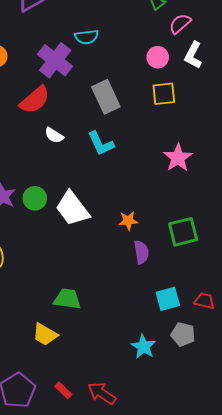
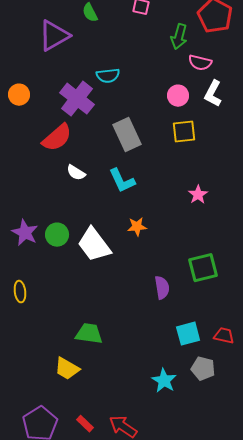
pink semicircle: (180, 24) -> (200, 63), turned -125
pink star: (178, 158) -> (198, 195), size x0.7
orange star: (128, 221) -> (137, 227), moved

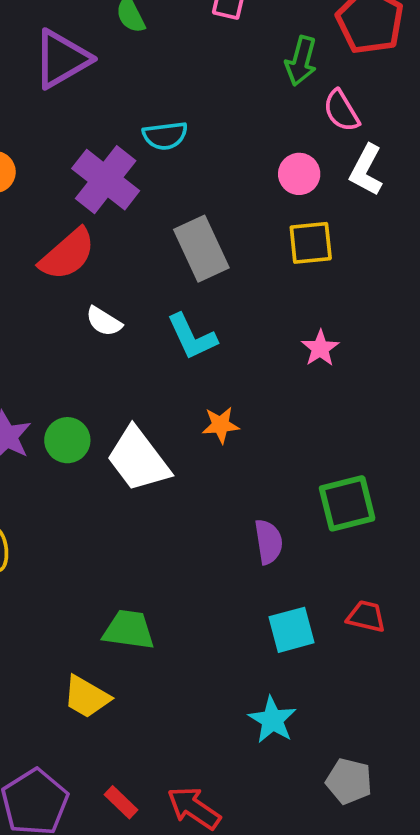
pink semicircle: (200, 63) -> (341, 111), turned 45
pink star: (198, 195) -> (320, 348), moved
cyan square: (188, 334) -> (291, 630), moved
red trapezoid: (224, 336) -> (366, 616), moved
gray pentagon: (203, 369) -> (349, 781), moved

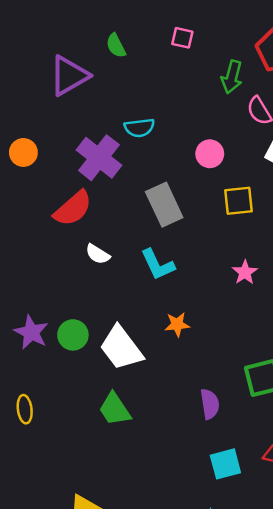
pink circle: (299, 174) -> (210, 154), moved
green trapezoid: (129, 630) -> (115, 409), moved, turned -132

